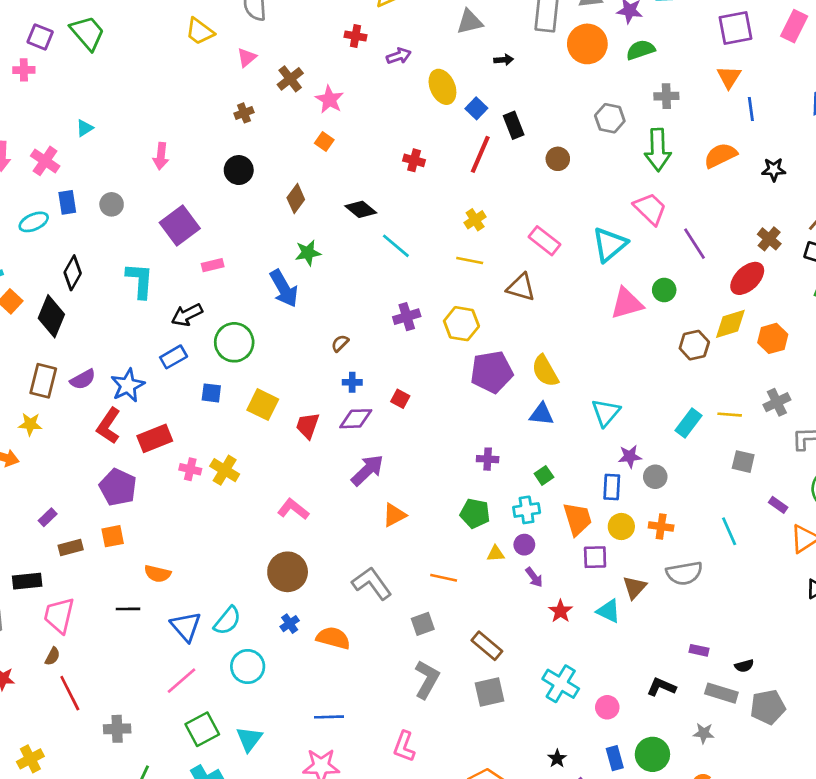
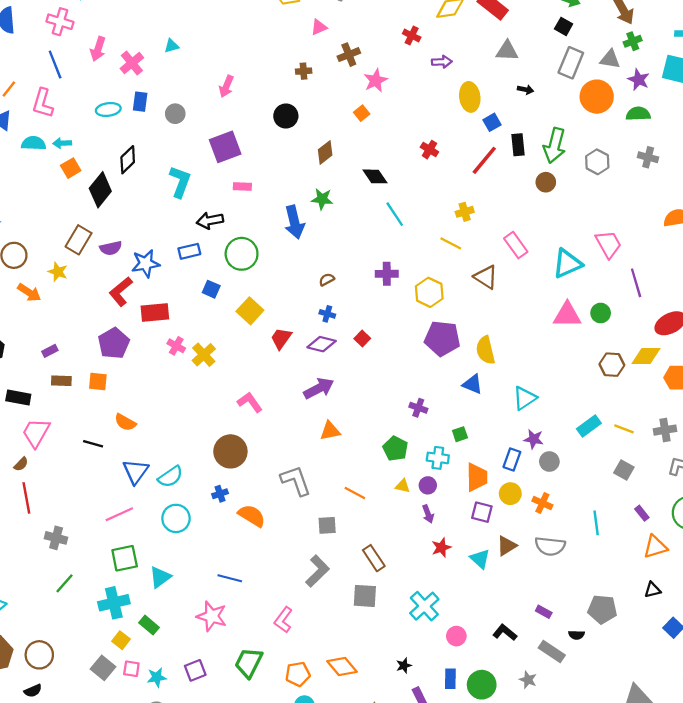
green arrow: (658, 150) -> (555, 145), moved
gray pentagon: (768, 707) -> (602, 609), moved

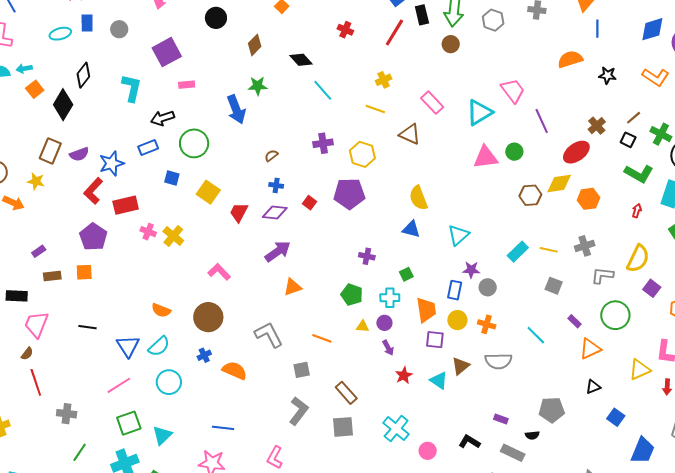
purple pentagon: (442, 338) -> (349, 194), moved
orange semicircle: (125, 422) -> (161, 310), moved
cyan line: (596, 523) -> (536, 335), turned -30

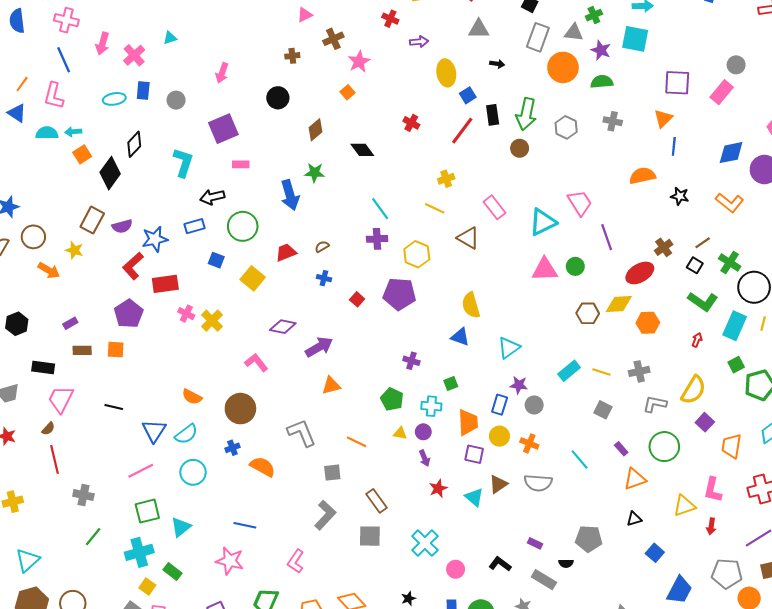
cyan line: (323, 90) -> (380, 209), moved
red trapezoid: (239, 212) -> (286, 252), moved, turned 35
purple diamond: (275, 212) -> (283, 327), moved

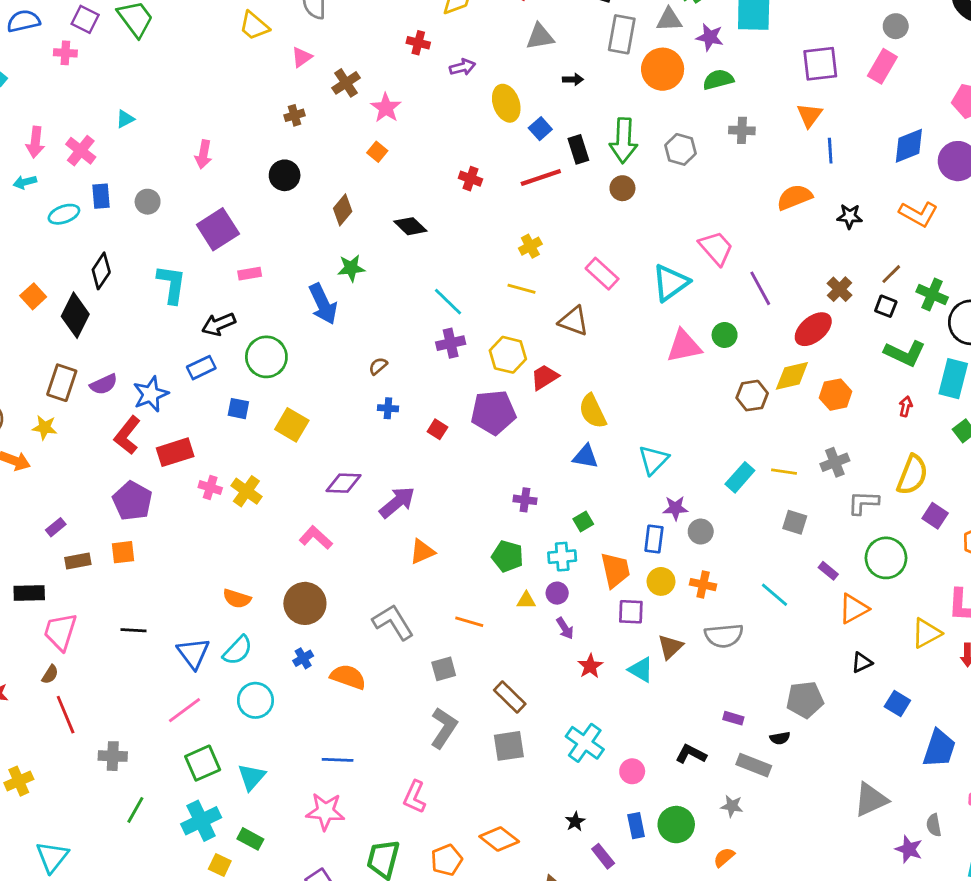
red line: (462, 131) -> (541, 177), turned 44
cyan arrow: (73, 132) -> (25, 182), moved
red trapezoid: (286, 252) -> (545, 377), moved

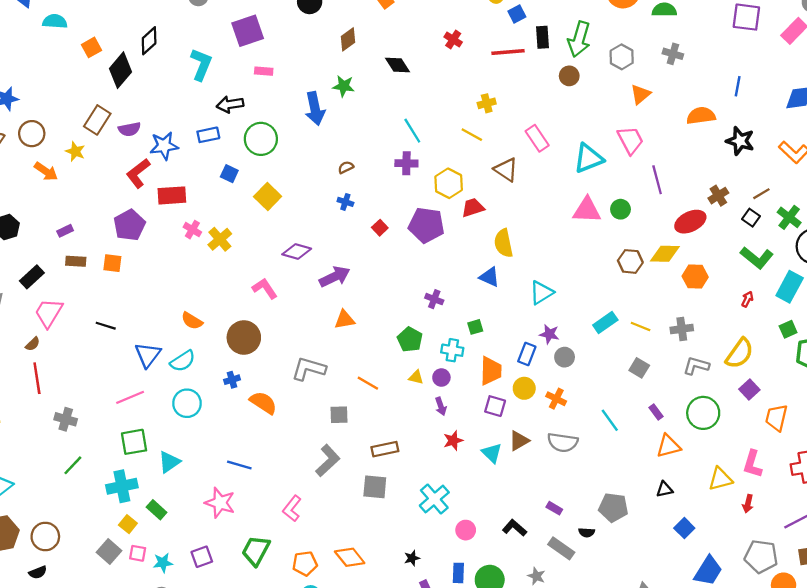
orange triangle: (809, 115) -> (641, 94), moved
black star: (850, 216) -> (740, 141), size x1.4
black rectangle: (29, 593) -> (32, 277), turned -55
gray L-shape: (393, 622) -> (309, 369), turned -56
brown rectangle: (510, 697) -> (385, 449), turned -70

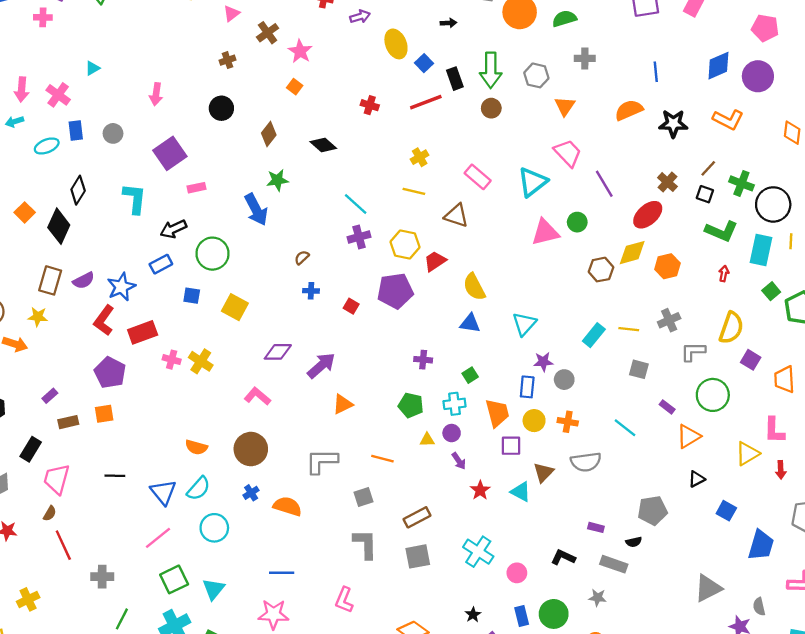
gray L-shape: (328, 461) -> (365, 544), turned -32

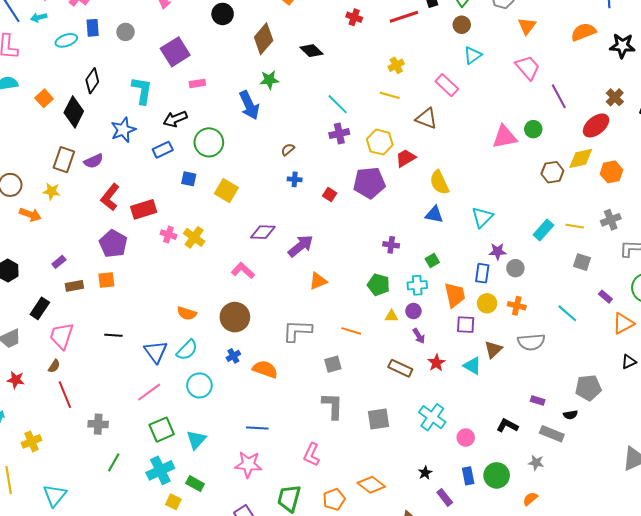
brown diamond: (269, 134) -> (264, 39), size x1.4
cyan triangle: (533, 182) -> (473, 55), moved, size x0.7
blue star: (121, 287) -> (123, 130), moved
brown rectangle: (417, 517) -> (400, 368), moved, turned 50

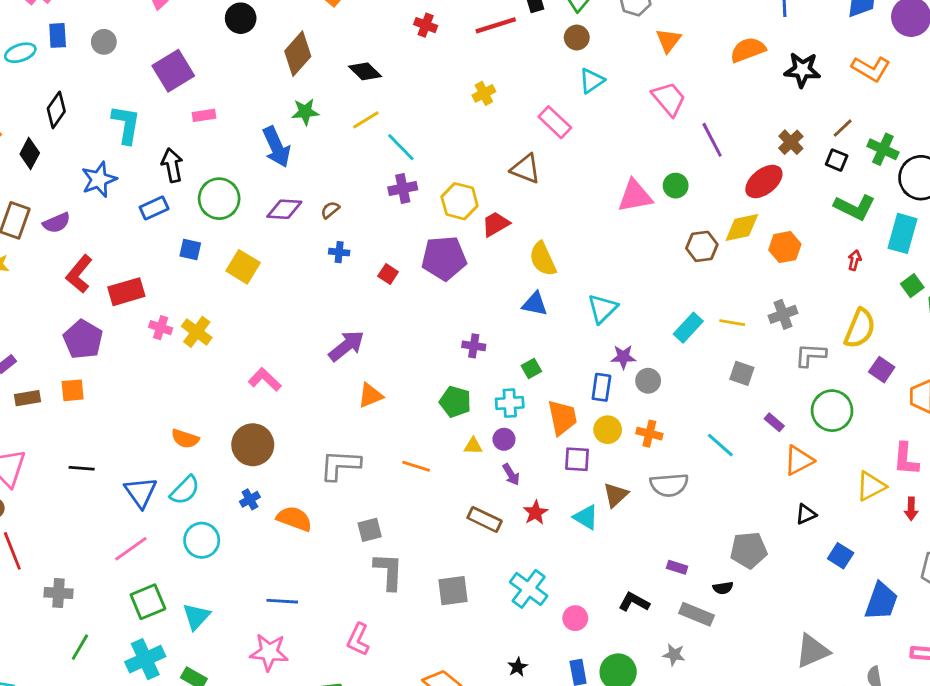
yellow line: (390, 95) -> (366, 120), moved, turned -48
black diamond: (74, 112) -> (30, 153), size x0.7
black arrow: (175, 119) -> (172, 165), turned 100
purple diamond: (263, 232) -> (284, 209), moved
gray square: (333, 364) -> (370, 530), moved

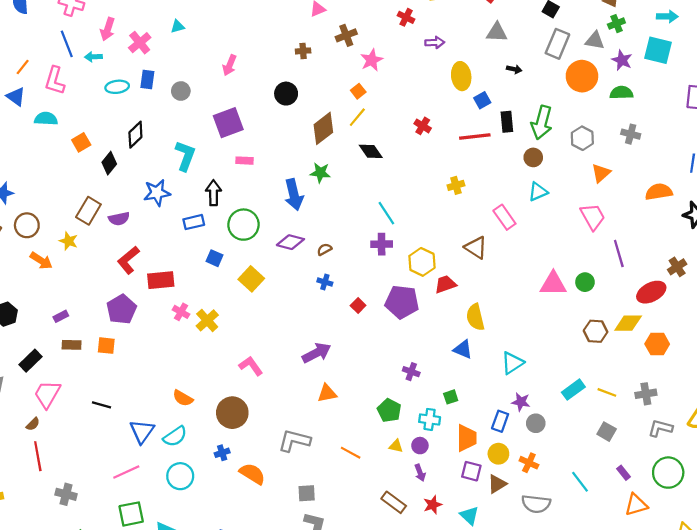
yellow line: (366, 120) -> (357, 117), moved, turned -30
brown triangle: (616, 495) -> (497, 484), moved

